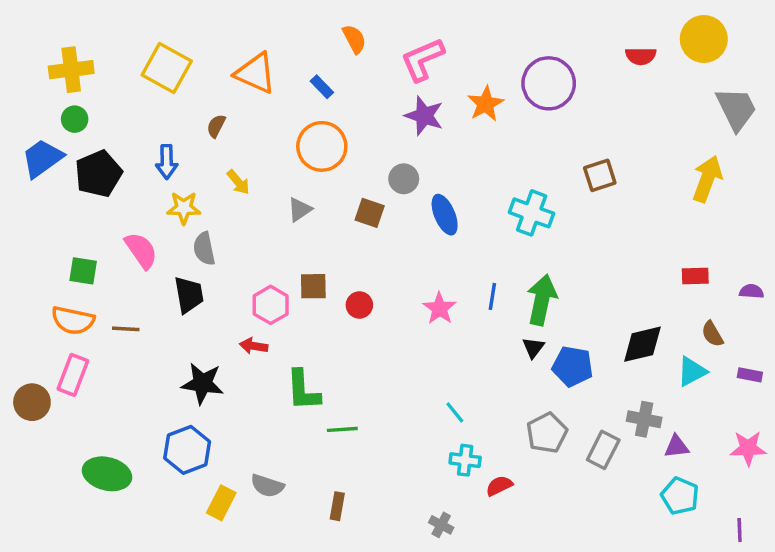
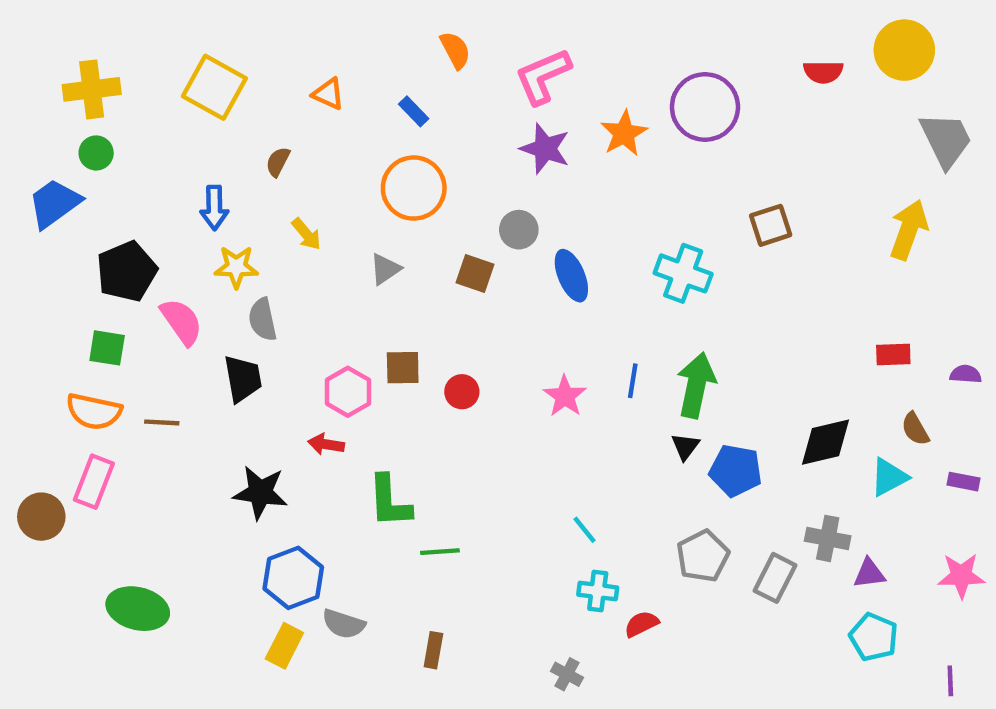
orange triangle: (255, 73) -> (328, 94), size x0.6
black pentagon: (98, 174) -> (127, 271), moved
blue hexagon: (187, 450) -> (293, 578), moved

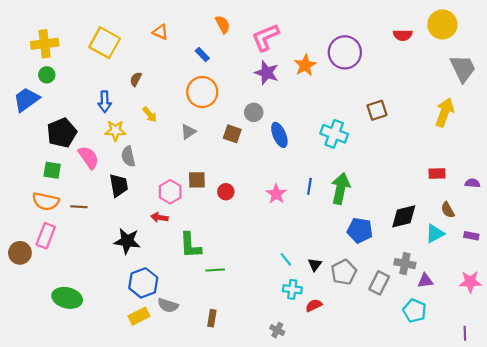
orange triangle: (328, 94) -> (160, 32), moved
black triangle: (685, 446) -> (315, 265), moved
cyan pentagon: (874, 637) -> (415, 311), moved
yellow rectangle: (284, 646) -> (139, 316), turned 36

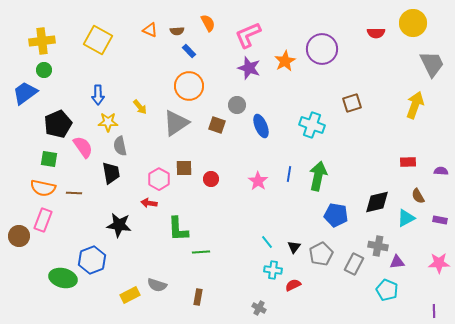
brown semicircle: (136, 79) -> (177, 31), moved, turned -120
gray triangle: (188, 132) -> (176, 123), size x1.8
blue hexagon: (143, 283) -> (92, 260), moved

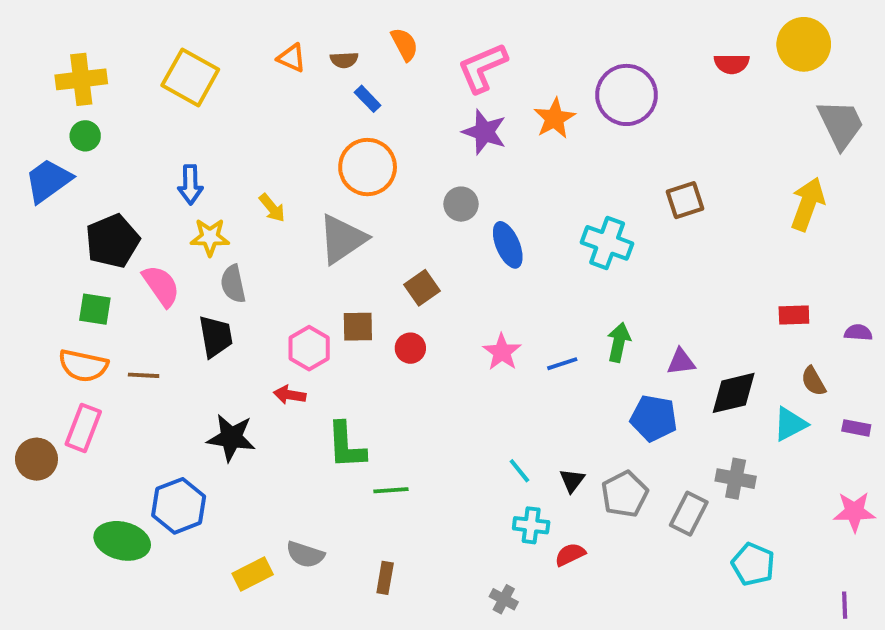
brown square: (217, 125) -> (422, 288), moved, turned 36
blue line: (289, 174) -> (562, 364), moved, turned 63
green arrow: (318, 176) -> (619, 342), size x0.7
purple triangle: (397, 262) -> (681, 362), moved

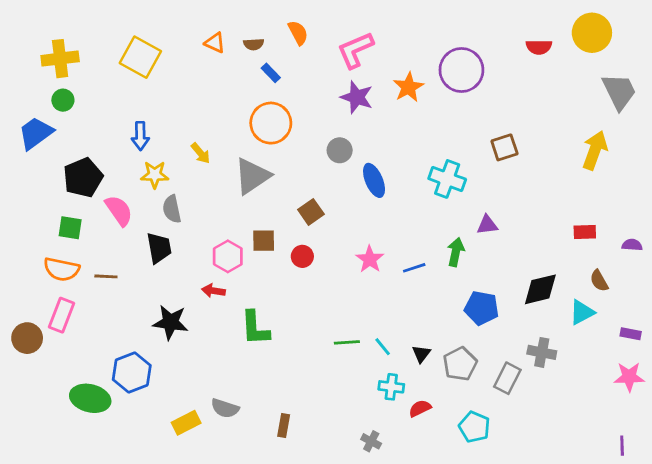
purple triangle: (681, 362) -> (487, 225), moved
purple rectangle: (856, 428) -> (631, 334), moved
green line: (391, 490) -> (347, 342), moved
cyan pentagon: (753, 564) -> (474, 427), moved

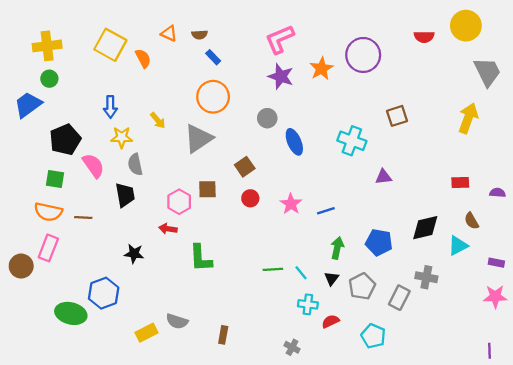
orange semicircle: (298, 33) -> (143, 58), moved
green arrow: (456, 252) -> (337, 248), moved
red circle: (302, 256) -> (250, 198), moved
black star: (170, 322) -> (134, 254), size x0.7

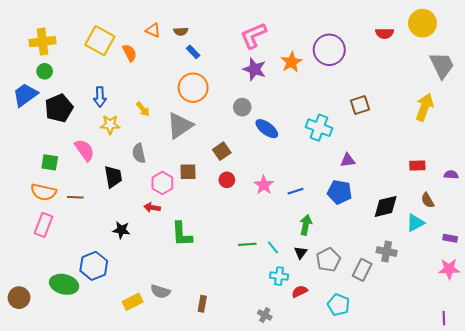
black pentagon: (65, 140) -> (59, 108), moved
blue ellipse: (294, 142) -> (267, 129), turned -30
gray semicircle: (135, 164) -> (139, 153), moved
blue pentagon: (379, 242) -> (340, 192), moved
brown circle: (21, 266) -> (19, 298), moved

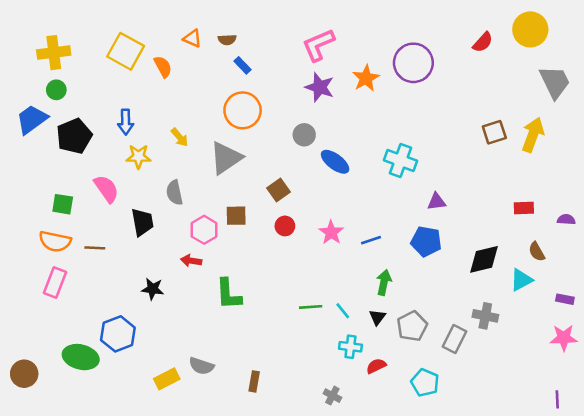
red semicircle: (385, 33) -> (483, 42), turned -48
brown square: (360, 105) -> (494, 132), moved

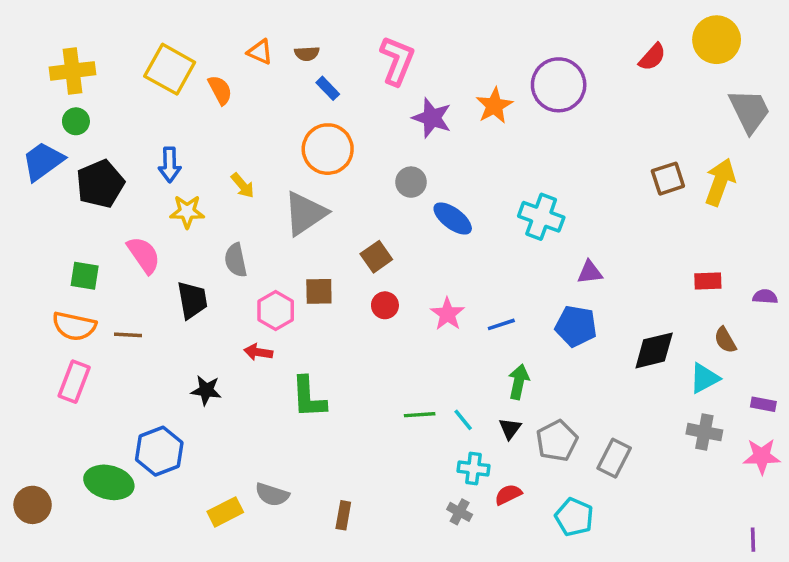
pink L-shape: (318, 45) -> (397, 61), moved, turned 135
gray cross: (485, 316) -> (704, 432), moved
gray cross: (332, 396) -> (460, 512), moved

